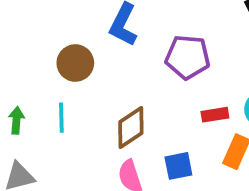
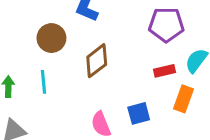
purple pentagon: (188, 57) -> (166, 25), moved
brown diamond: (131, 128) -> (97, 61), moved

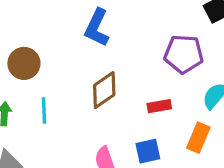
brown circle: (51, 38) -> (24, 63), moved
red rectangle: (165, 71) -> (159, 106), moved

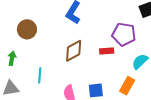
red rectangle: (159, 106) -> (107, 51), moved
cyan line: (44, 111) -> (40, 75), moved

